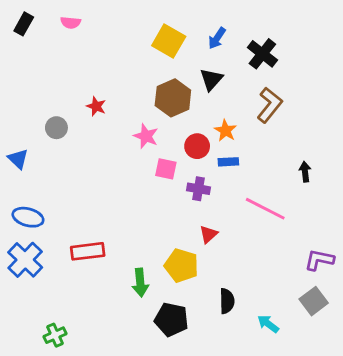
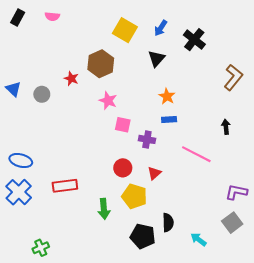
brown hexagon: (173, 98) -> (101, 64), moved
brown L-shape: (270, 105) -> (233, 77), moved
red circle: (197, 146) -> (123, 168), moved
blue triangle: (18, 159) -> (13, 89), moved
black pentagon: (172, 320) -> (143, 236), moved

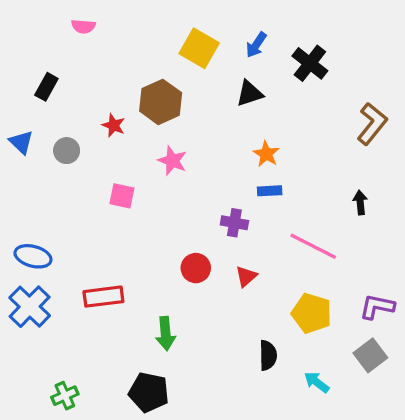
black rectangle: (18, 17) -> (46, 87), moved
black triangle: (156, 59) -> (249, 94), turned 30
pink square: (123, 125) -> (122, 196), moved
yellow pentagon: (134, 196) -> (312, 313), moved
black pentagon: (143, 236) -> (149, 392), moved

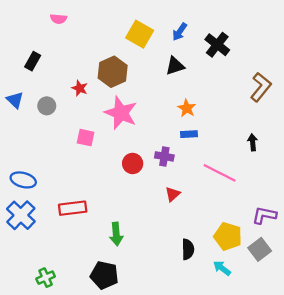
pink star: (172, 161) -> (121, 113), size x1.6
red circle: (196, 268) -> (133, 163), moved
yellow pentagon: (312, 313) -> (228, 236), moved

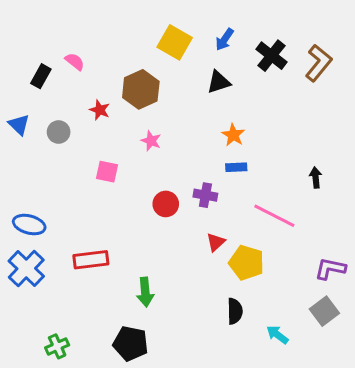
pink semicircle: (58, 19) -> (75, 62), moved, turned -147
brown L-shape: (261, 87) -> (318, 63), moved
pink star: (121, 113) -> (151, 141), size x0.5
yellow pentagon: (228, 236) -> (247, 263), moved

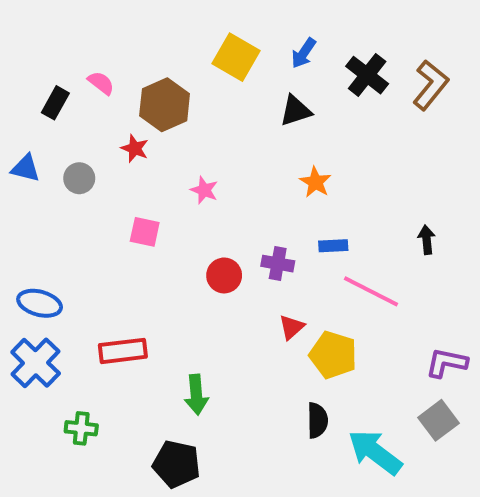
brown hexagon: (141, 89) -> (165, 105), moved
blue triangle: (19, 125) -> (26, 168), turned -30
blue rectangle: (236, 167) -> (333, 246), moved
cyan arrow: (277, 335) -> (375, 452), size x1.8
green cross: (57, 346) -> (81, 428), moved, turned 30

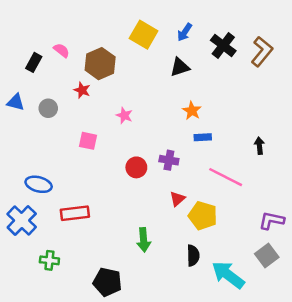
blue rectangle: (333, 246) -> (203, 137), moved
blue ellipse: (40, 303) -> (39, 184), moved
green arrow: (196, 395) -> (144, 240), moved

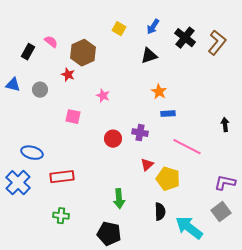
yellow square: (144, 35) -> (119, 29), size x0.6
black arrow: (259, 146) -> (225, 125), moved
green cross: (49, 260) -> (61, 216), moved
black pentagon: (107, 282) -> (109, 234), moved

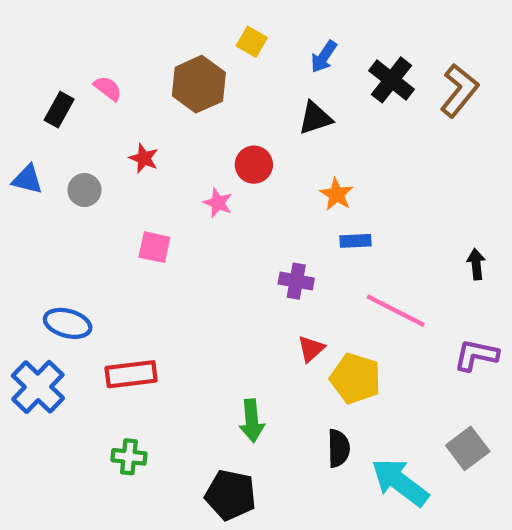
yellow square: (119, 29) -> (252, 42), moved
brown hexagon: (83, 53) -> (199, 84), moved
red circle: (113, 139) -> (254, 165), moved
purple L-shape: (225, 183) -> (476, 355), moved

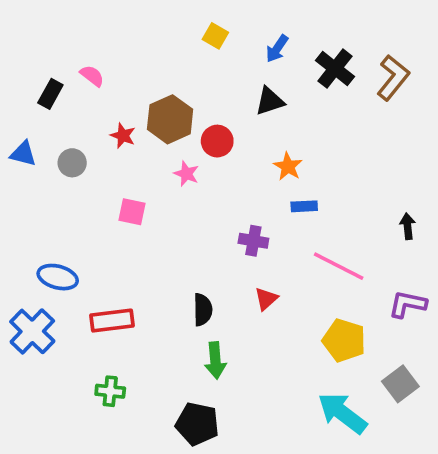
brown hexagon: (199, 84) -> (170, 119), moved
yellow pentagon: (356, 378) -> (344, 340), moved
black semicircle: (339, 448) -> (203, 310), moved

